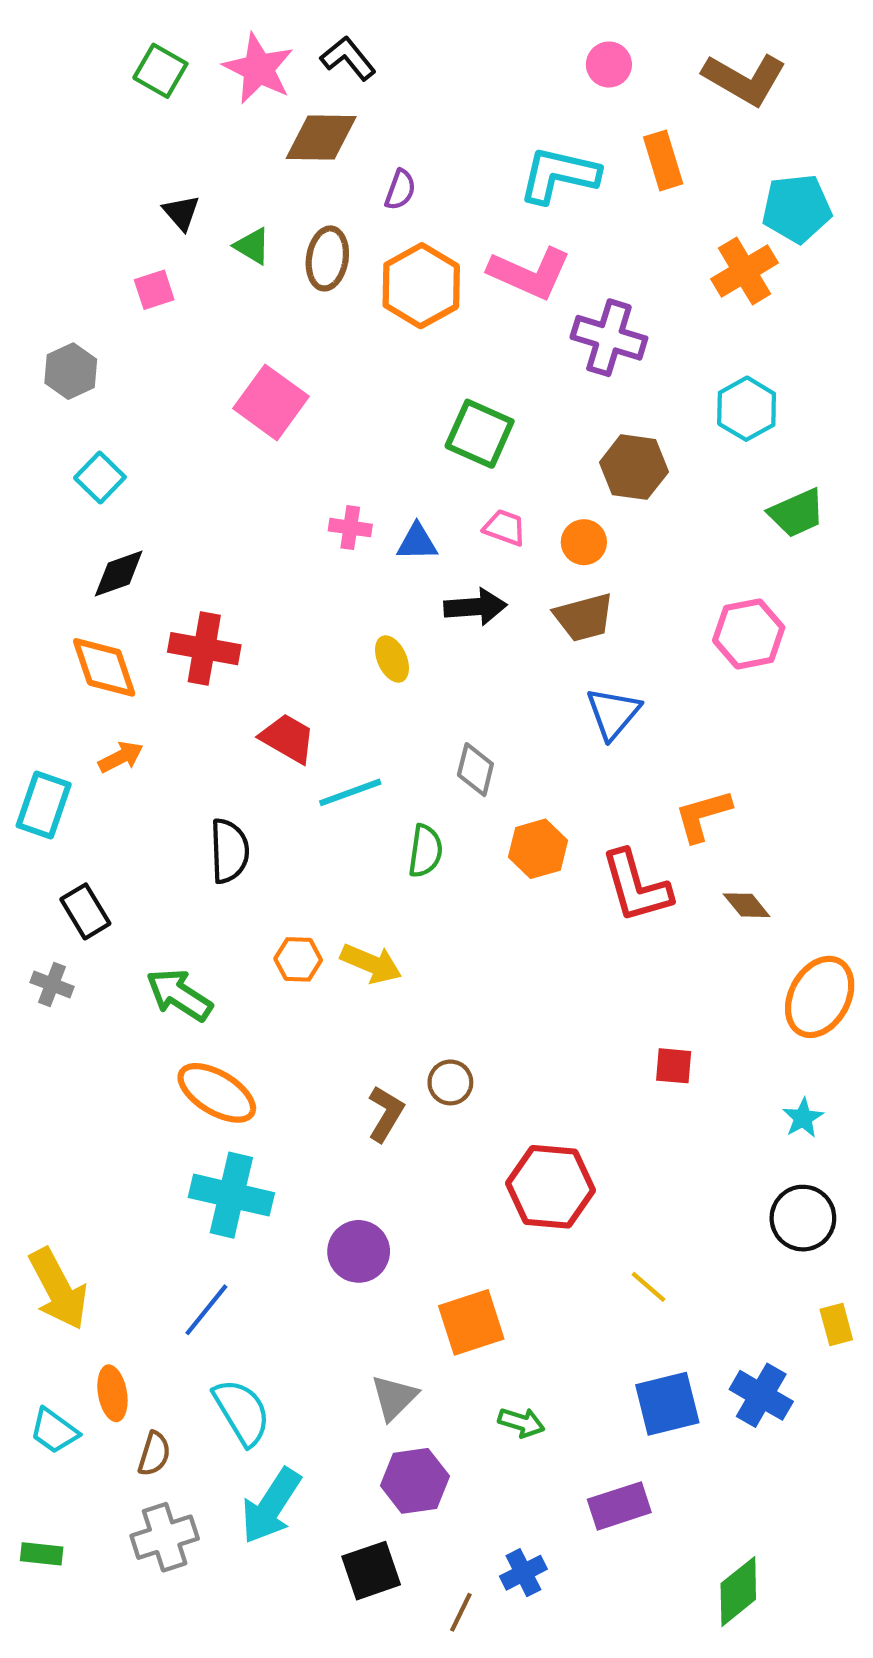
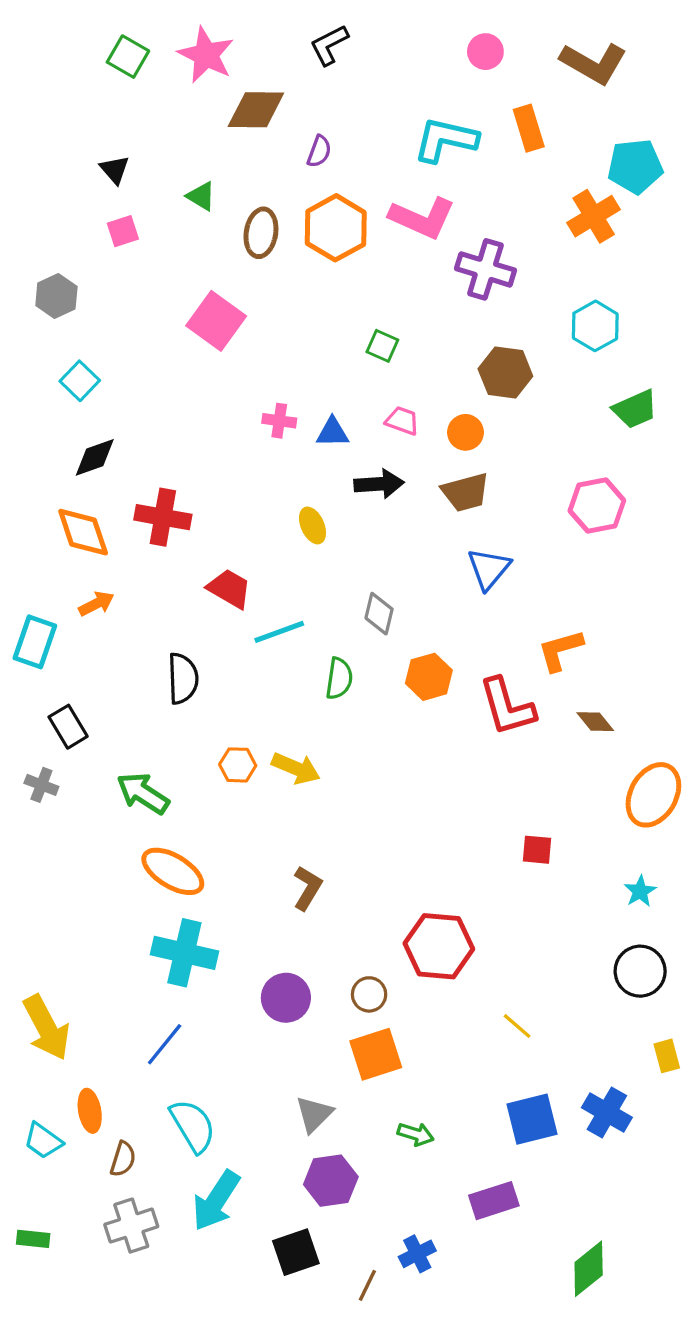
black L-shape: (348, 58) -> (329, 45), moved, turned -78
black triangle: (181, 213) -> (115, 170), moved
brown ellipse: (327, 258) -> (261, 233), moved
green square: (480, 434) -> (382, 346), size x0.6
brown circle: (450, 1082) -> (369, 994), moved

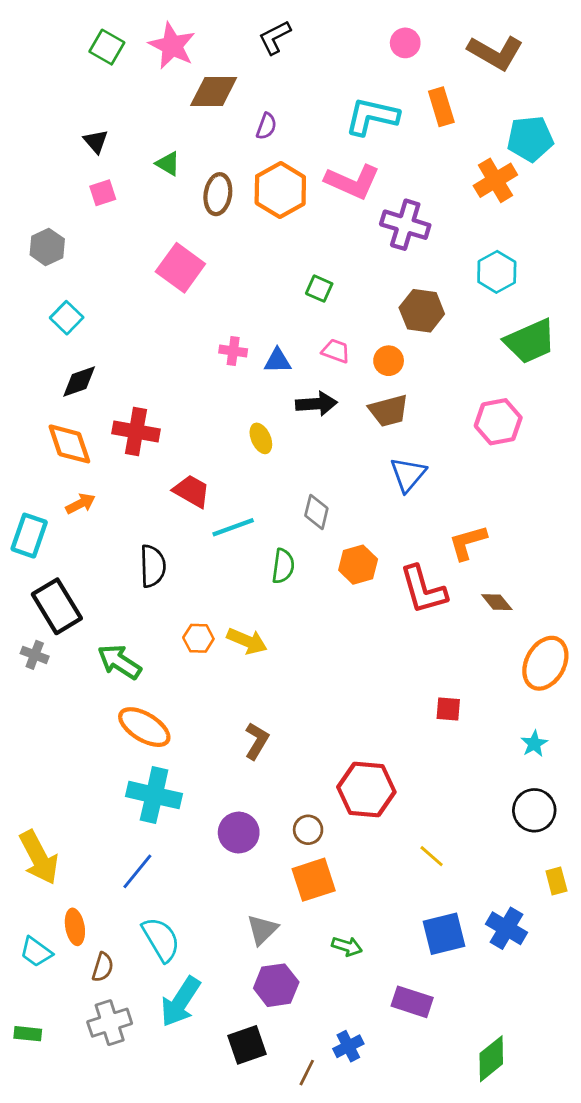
green trapezoid: (635, 409) -> (530, 341), size x1.4
black rectangle: (68, 727) -> (57, 606), size x1.5
purple rectangle: (494, 1201) -> (412, 1002), turned 36

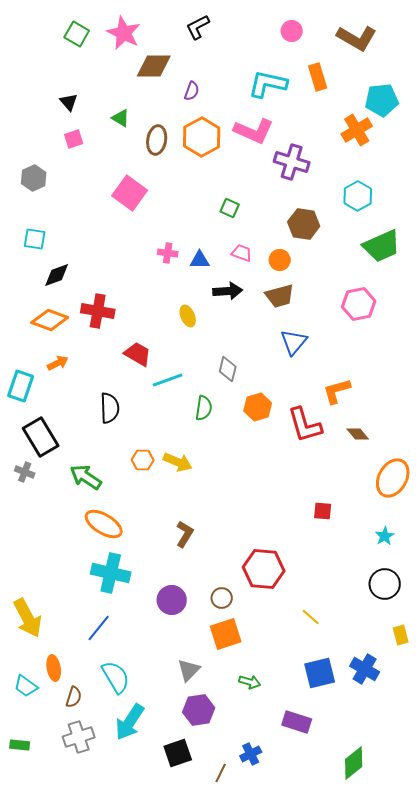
cyan square: (67, 318) -> (35, 239), moved, turned -35
orange diamond: (69, 444) -> (50, 320), turned -51

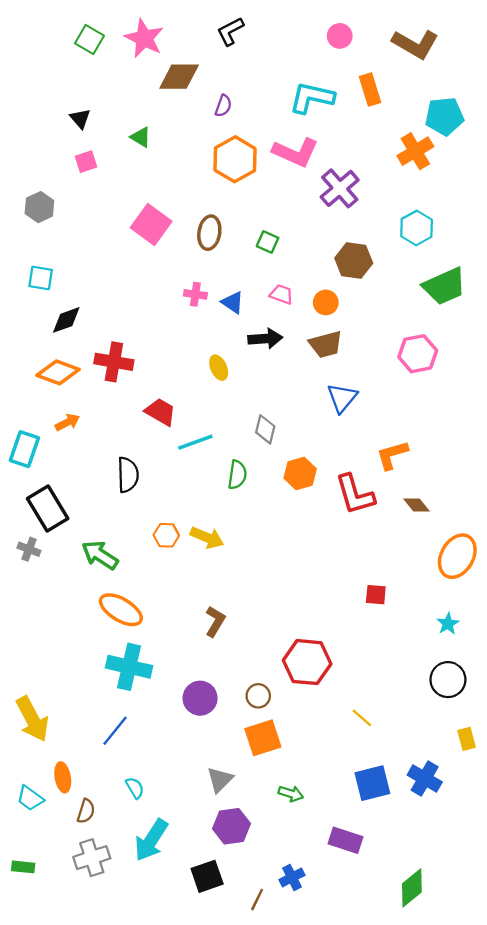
brown ellipse: (157, 140) -> (209, 233), moved
purple cross: (292, 162) -> (340, 188), turned 32
blue triangle: (200, 260) -> (233, 302), turned 35
cyan semicircle: (116, 677) -> (135, 788), size x0.6

